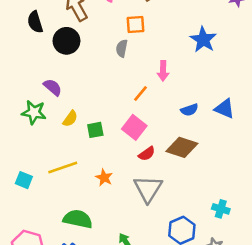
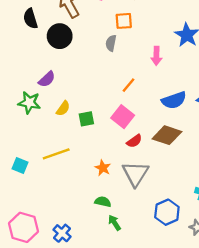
pink arrow: (163, 71) -> (156, 56), moved
purple semicircle: (53, 87) -> (47, 79), turned 96
blue semicircle: (189, 110) -> (174, 100), size x1.5
orange star: (104, 178) -> (103, 168), moved
green semicircle: (78, 219) -> (103, 202), moved, size x0.6

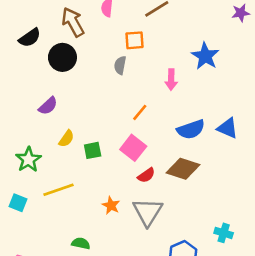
black semicircle: (30, 19) -> (30, 38), turned -108
green star: (29, 103) -> (28, 160), moved, turned 30
green semicircle: (103, 202) -> (81, 243), moved

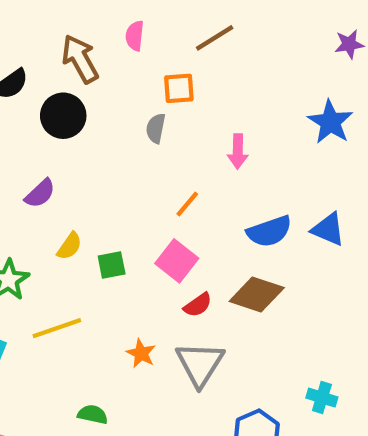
blue star: (205, 56) -> (330, 122), moved

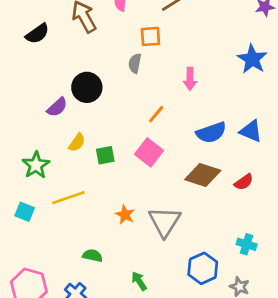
black circle: (63, 116) -> (87, 87), moved
red semicircle: (198, 305) -> (244, 182), moved

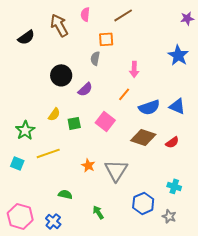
purple semicircle: (57, 107) -> (85, 89), moved
orange line: (156, 114) -> (124, 94), moved

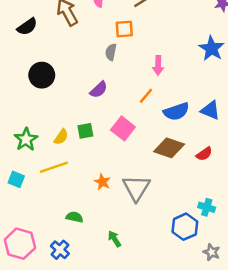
black circle: (61, 75) -> (42, 75), moved
yellow semicircle: (54, 114) -> (61, 137), moved
blue hexagon: (143, 203) -> (185, 227), moved
gray star: (169, 216) -> (212, 252), moved

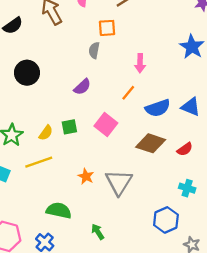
cyan cross: (207, 207) -> (187, 188), moved
green semicircle: (74, 217) -> (59, 210), size x1.5

